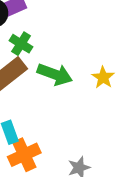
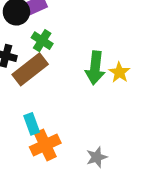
green arrow: (55, 74) -> (95, 68), moved, turned 76

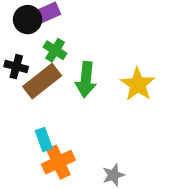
green arrow: (95, 68) -> (86, 79), moved
yellow star: (119, 72) -> (138, 84), size x1.5

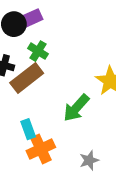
green arrow: (86, 79) -> (76, 108), moved, turned 36

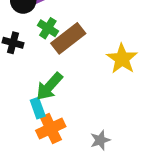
brown rectangle: (27, 78) -> (68, 38), moved
green arrow: (76, 108) -> (49, 86), moved

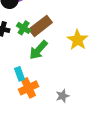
green cross: (48, 28) -> (24, 28), moved
green arrow: (49, 86) -> (39, 50), moved

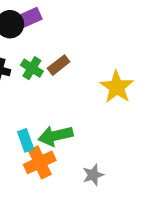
brown rectangle: (41, 26) -> (59, 65), size x0.6
green arrow: (39, 50) -> (55, 136), moved, turned 35

